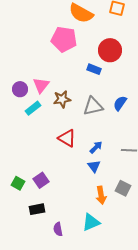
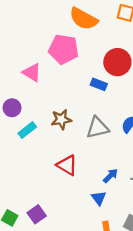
pink triangle: (41, 85) -> (32, 73), moved, turned -36
blue arrow: (96, 147) -> (110, 176), moved

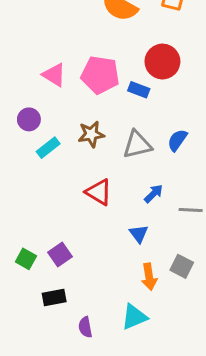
pink pentagon: (64, 49) -> (100, 75), moved
blue arrow: (110, 176) -> (154, 194), moved

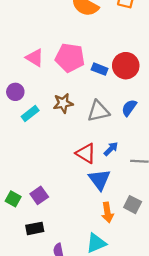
red circle: (162, 62) -> (126, 66), moved
red triangle: (99, 192) -> (86, 153), moved
blue triangle: (139, 234) -> (100, 179), size x1.5

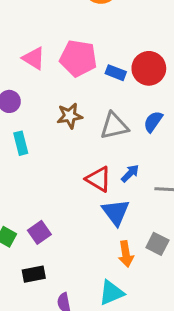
cyan rectangle: (30, 113) -> (21, 143), moved, turned -66

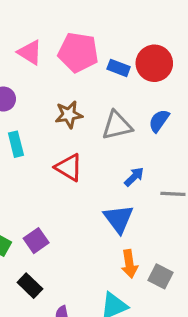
red triangle: (98, 179) -> (69, 167), moved
gray square: (157, 244) -> (161, 276), moved
black rectangle: (34, 274) -> (30, 286), turned 55

